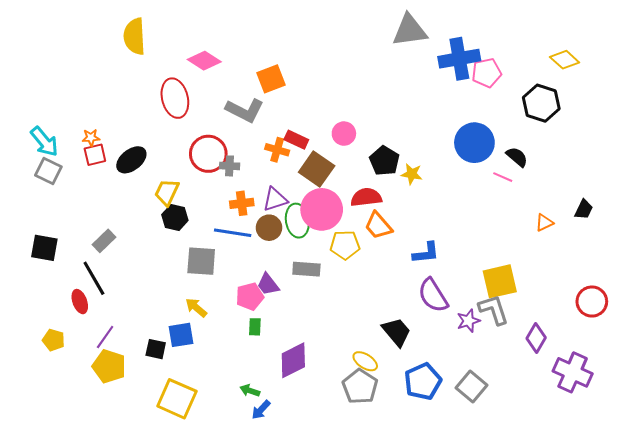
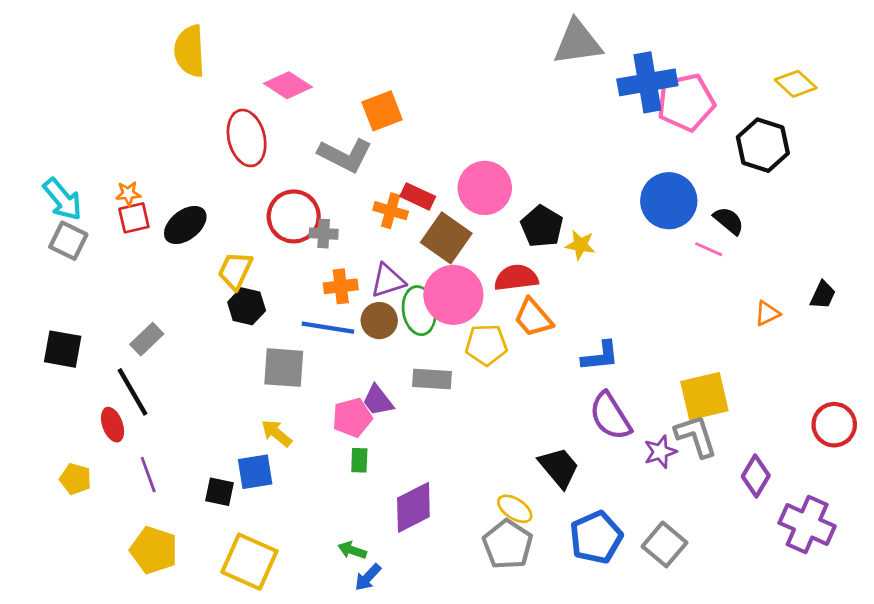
pink pentagon: (487, 73) -> (686, 102), size x1.4
pink circle: (344, 134) -> (485, 188), size x1.6
purple line: (105, 337) -> (148, 475), turned -55
yellow pentagon: (109, 366) -> (154, 550), moved

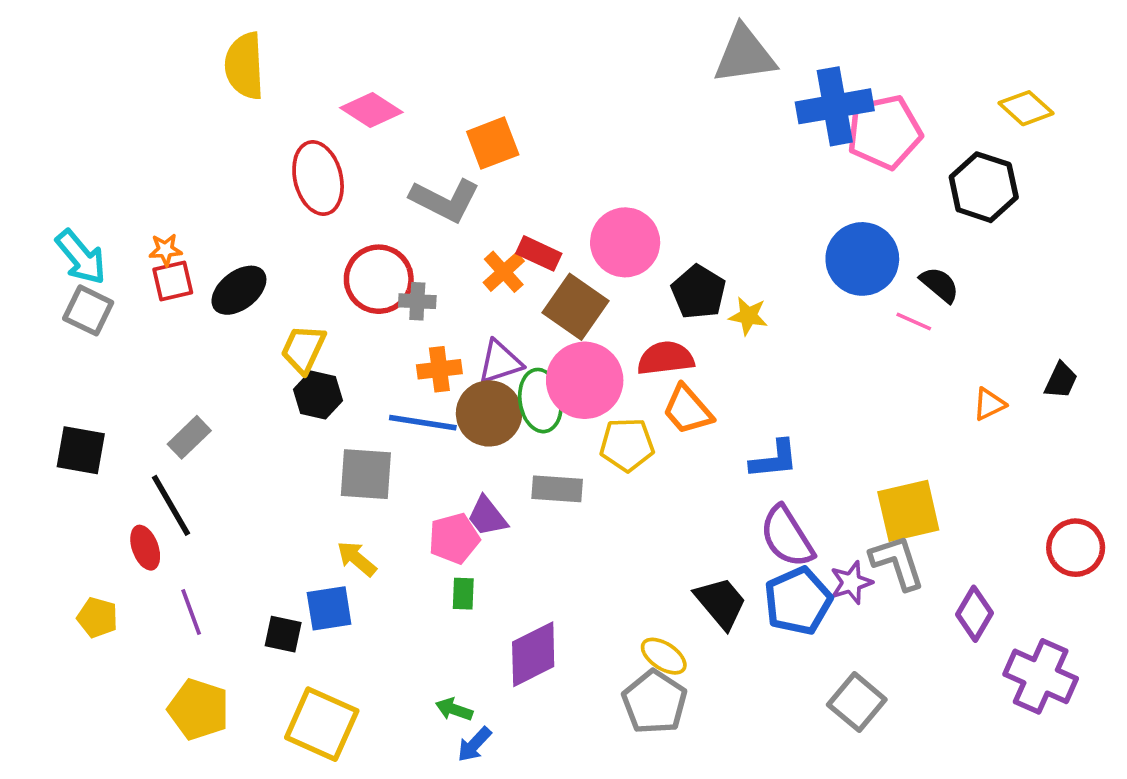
orange cross: (391, 211) -> (504, 272), turned 32
brown circle: (379, 321) -> (489, 413), size x1.4
blue pentagon: (596, 537) -> (798, 601), moved

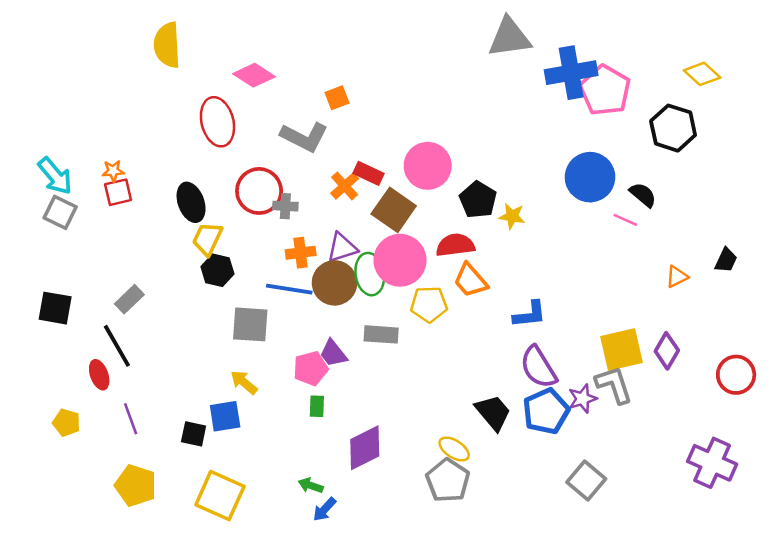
pink pentagon: (884, 132) -> (605, 90), turned -30
orange square: (493, 143) -> (337, 98), size x0.7
black ellipse: (239, 290) -> (191, 202), moved, turned -72
purple diamond: (974, 614) -> (667, 351), moved

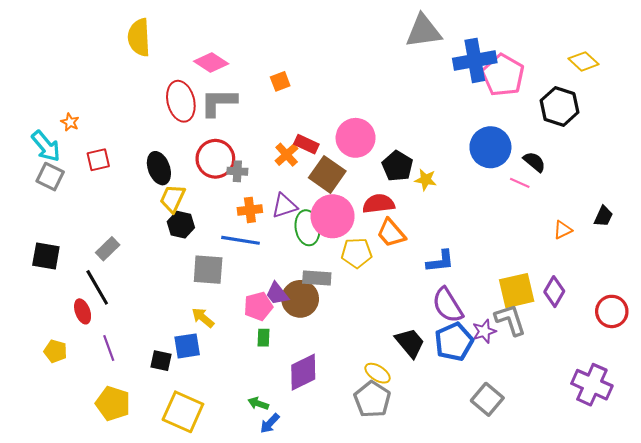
gray L-shape: (304, 137) -> (219, 102), moved, turned 153
orange star: (113, 171) -> (70, 122), moved, turned 30
brown circle: (335, 283) -> (300, 299), moved

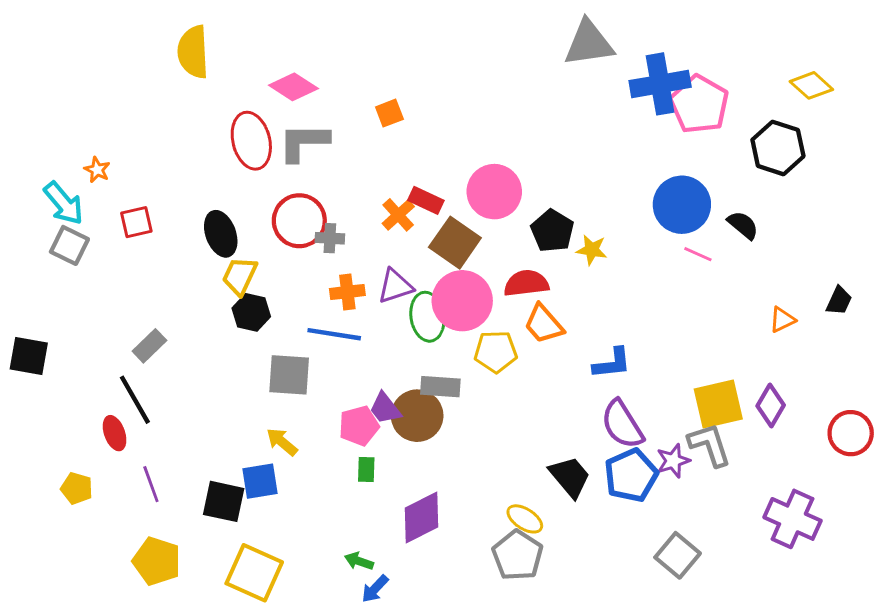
pink line: (520, 183) -> (698, 254), moved
black square: (46, 256) -> (29, 356), moved
black square: (161, 361) -> (224, 501), size x1.4
purple cross: (592, 385) -> (792, 519), moved

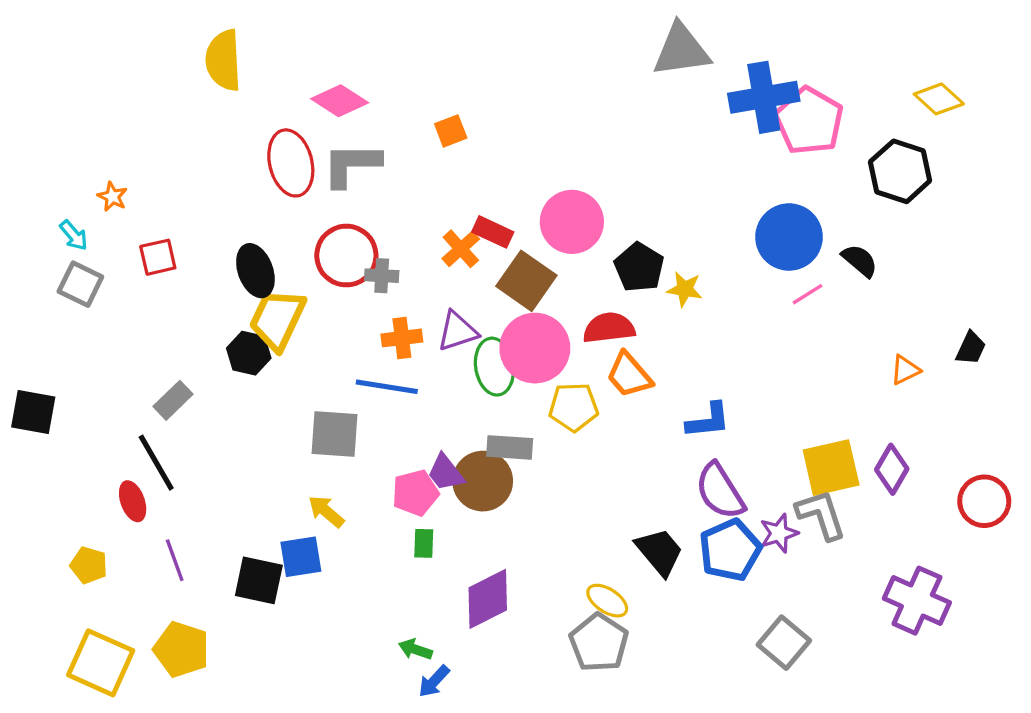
cyan arrow: (64, 203) -> (74, 235), size x0.6
pink line: (698, 254) -> (808, 294), turned -56
yellow trapezoid: (240, 276) -> (277, 319), size x1.4
black hexagon: (251, 312) -> (249, 353), moved
yellow square: (254, 573) -> (101, 663), moved

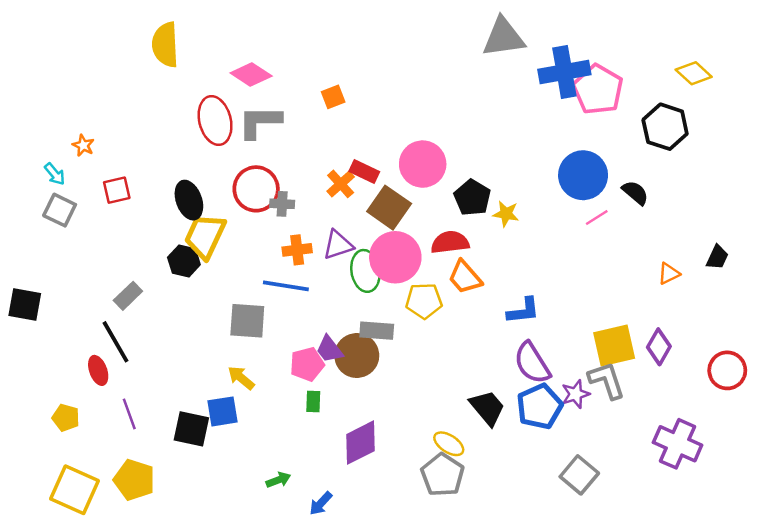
green arrow: (415, 649) -> (278, 480), moved, turned 140

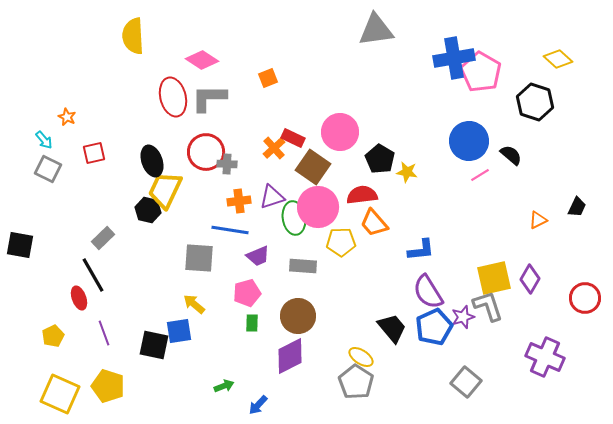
gray triangle: (503, 37) -> (376, 30), moved
purple trapezoid: (329, 349) -> (258, 256), moved, turned -75
brown circle: (357, 356) -> (298, 316), moved
yellow pentagon: (66, 418) -> (53, 336), turned 30

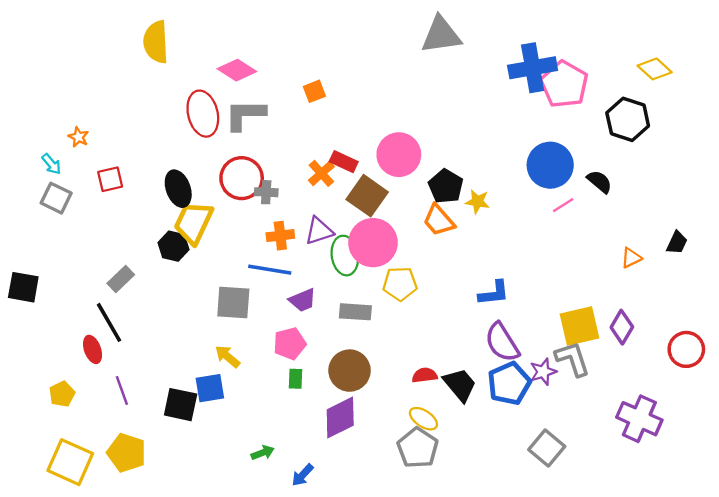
red semicircle: (362, 195) -> (425, 375), moved, size x0.7
orange trapezoid: (374, 223) -> (439, 220), moved

